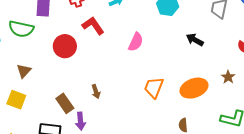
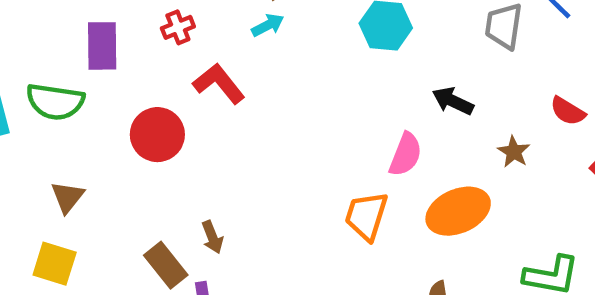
pink semicircle: (136, 42) -> (406, 154), moved
brown star: (228, 77) -> (514, 152), moved
brown arrow: (96, 92) -> (212, 237), moved

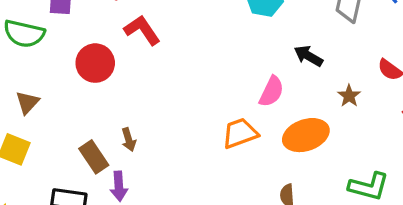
orange trapezoid: (366, 216) -> (240, 133), turned 48

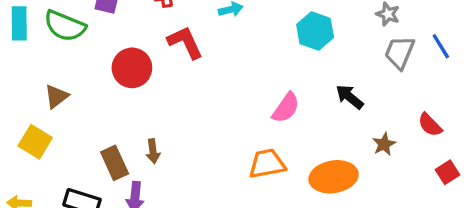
pink semicircle: (272, 91) -> (286, 108), moved

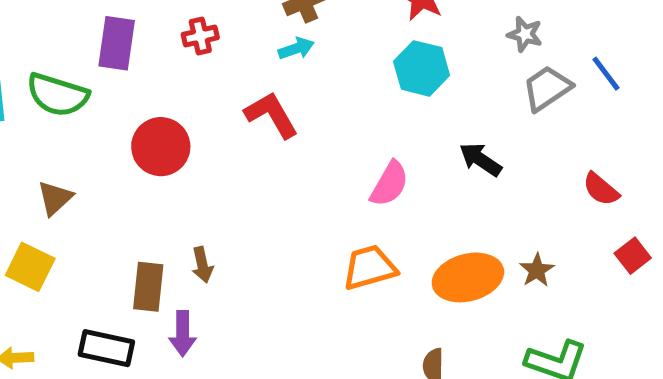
red L-shape: (185, 42) -> (271, 115), moved
gray trapezoid: (400, 52) -> (547, 88), turned 39
brown star: (384, 144) -> (537, 270), moved
brown rectangle: (115, 163) -> (148, 287), turned 36

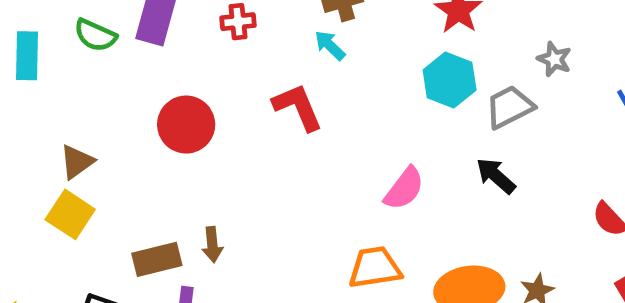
cyan arrow: (296, 48) -> (330, 45), turned -124
gray trapezoid: (547, 88) -> (509, 107), moved
green semicircle: (58, 95) -> (95, 35), moved, size x0.7
yellow square: (30, 267) -> (70, 214), moved
brown rectangle: (148, 287) -> (157, 259), turned 63

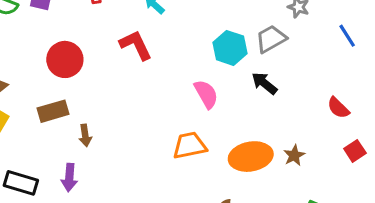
cyan hexagon: (450, 80) -> (230, 48), moved
pink semicircle: (404, 189) -> (206, 94), turned -64
brown rectangle: (157, 259) -> (53, 111), moved

